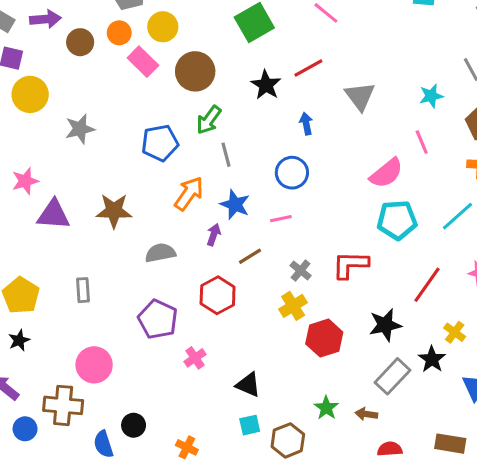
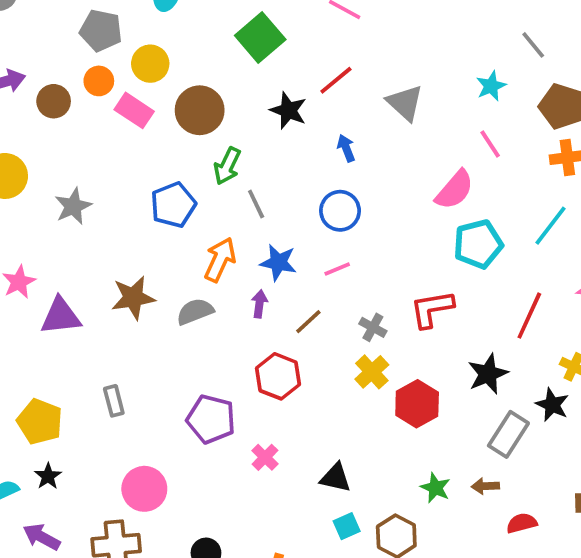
gray semicircle: (160, 253) -> (195, 312), moved

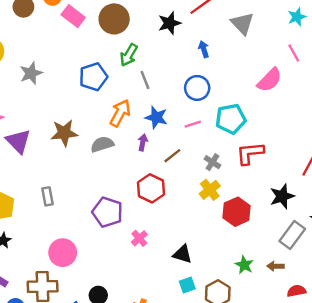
black star: (288, 110) -> (169, 23), turned 30
cyan pentagon: (478, 244) -> (231, 119), moved
purple triangle: (61, 316) -> (18, 141), turned 48

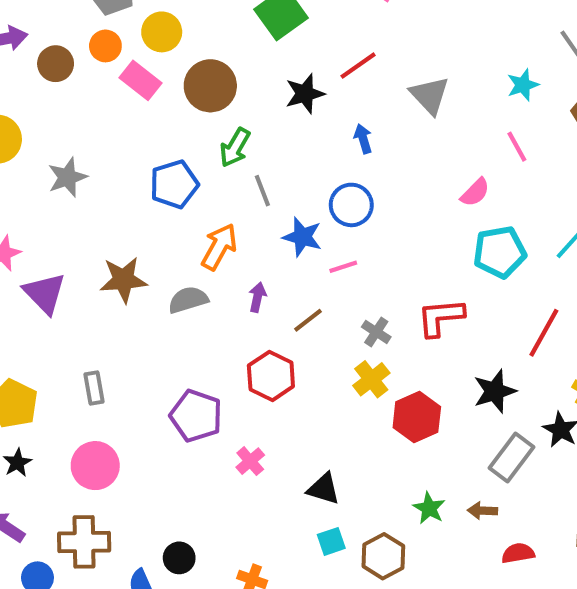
pink semicircle: (270, 80) -> (475, 192), size x0.7
blue star: (156, 117) -> (302, 237), moved
cyan pentagon: (231, 119) -> (500, 252), moved
pink circle: (63, 253) -> (95, 466), moved

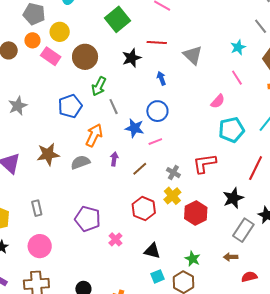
red line: (358, 66) -> (157, 43), turned 42
red hexagon: (271, 376) -> (144, 209), moved
green star: (429, 508) -> (193, 259), moved

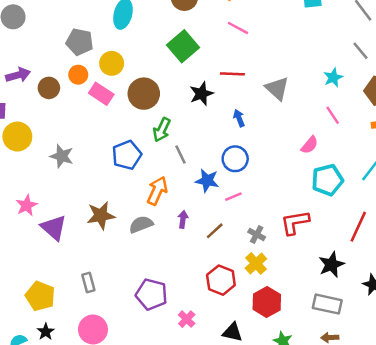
gray star: (18, 106) -> (62, 156), turned -30
red hexagon: (196, 213) -> (267, 302), moved
gray rectangle: (243, 230) -> (327, 304), moved, turned 70

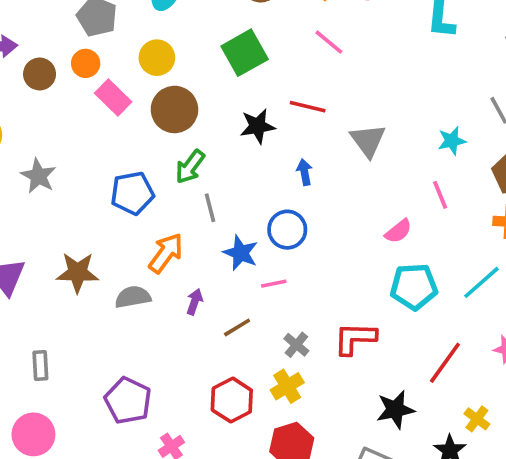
yellow circle: (112, 63) -> (157, 58), moved

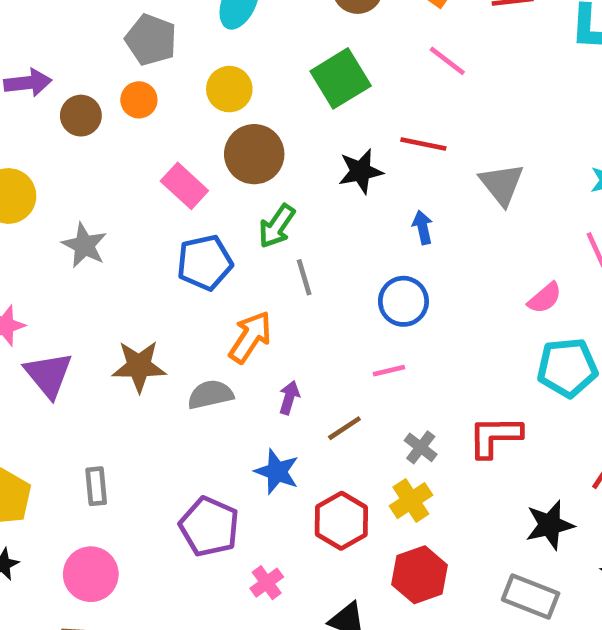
pink rectangle: (113, 97) -> (184, 186), moved
blue star: (241, 253) -> (277, 472), moved

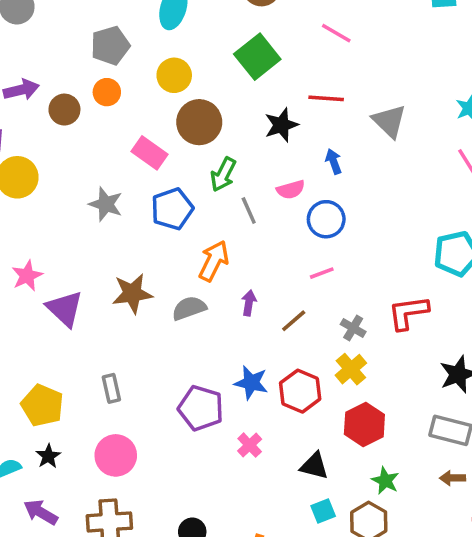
gray pentagon: (151, 40) -> (110, 46), turned -30
gray star: (84, 245) -> (106, 204), moved
pink semicircle: (545, 298) -> (291, 190), moved, turned 32
blue star: (277, 472) -> (251, 383), moved

